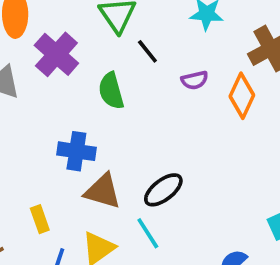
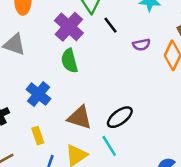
purple cross: (56, 54) -> (69, 27), moved
green semicircle: (111, 91) -> (69, 61), moved
blue cross: (76, 151) -> (39, 94), moved, turned 30

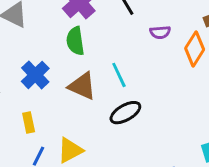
brown triangle: (80, 118) -> (82, 86), moved
cyan line: (109, 146) -> (119, 75), moved

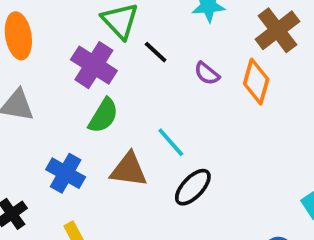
purple semicircle: (160, 32) -> (207, 73), turned 60
green semicircle: (75, 41) -> (103, 116), turned -124

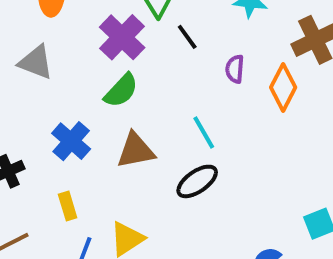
purple semicircle: (207, 73) -> (235, 69), turned 44
cyan line: (171, 142) -> (204, 132), moved
brown triangle: (129, 170) -> (136, 150), turned -30

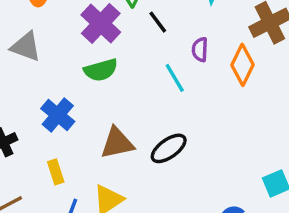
green semicircle: (121, 90) -> (101, 70), turned 32
cyan line: (204, 132) -> (175, 78), moved
brown triangle: (136, 150) -> (117, 143), moved

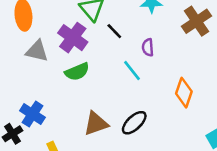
gray triangle: (26, 47) -> (37, 51), moved
orange diamond: (242, 65) -> (184, 93), moved
blue cross: (58, 115) -> (32, 114), moved

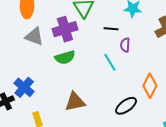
black line: (114, 31) -> (111, 29), moved, turned -48
purple cross: (73, 38) -> (65, 29), turned 30
black ellipse: (134, 123) -> (126, 106), moved

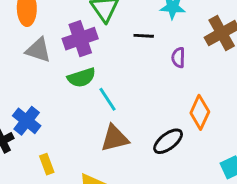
purple semicircle: (125, 45) -> (178, 58), moved
cyan line: (110, 62) -> (107, 99), moved
brown triangle: (75, 102) -> (115, 138), moved

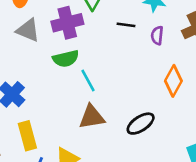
purple semicircle: (178, 58) -> (157, 35), moved
orange diamond: (200, 112) -> (173, 81), moved
yellow rectangle: (47, 164) -> (27, 136), size x1.5

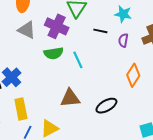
purple cross: (67, 23) -> (57, 26), turned 35
cyan line: (88, 81) -> (78, 60), moved

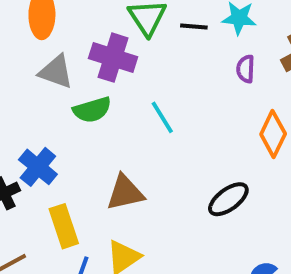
black line: (100, 31) -> (194, 27), moved
green semicircle: (54, 53) -> (92, 110), moved
brown triangle: (70, 98) -> (125, 193), moved

